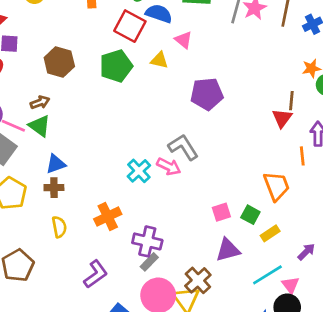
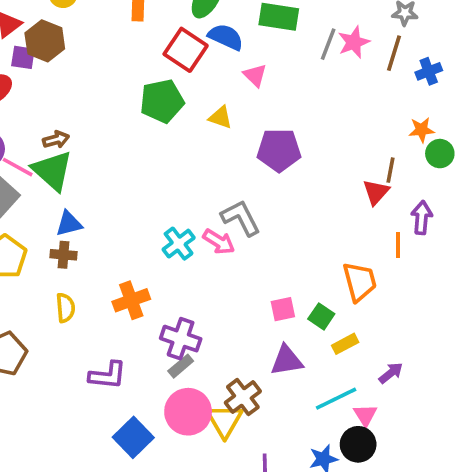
yellow triangle: (159, 60) -> (220, 117), moved
brown hexagon: (59, 62) -> (45, 41), moved
green triangle: (40, 126) -> (52, 171), size x1.4
purple L-shape: (96, 274) -> (108, 375), turned 36

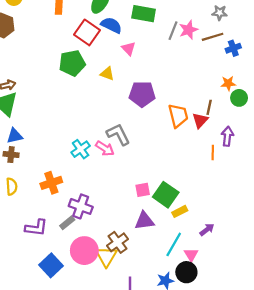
brown line: (394, 53) -> (213, 37), turned 55
orange trapezoid: (360, 282) -> (178, 116), moved
green square: (321, 316) -> (166, 195), size x1.6
gray rectangle: (181, 366) -> (67, 223), moved
cyan line: (336, 399) -> (174, 244), turned -35

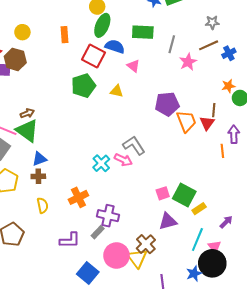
pink star: (188, 30) -> (188, 62), moved
purple pentagon: (142, 94) -> (167, 104), moved
black circle: (186, 272) -> (212, 263), size x1.4

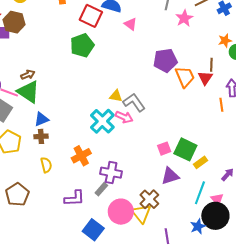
yellow triangle: (117, 91) -> (116, 96), moved
cyan cross: (101, 163) -> (102, 121), size x1.4

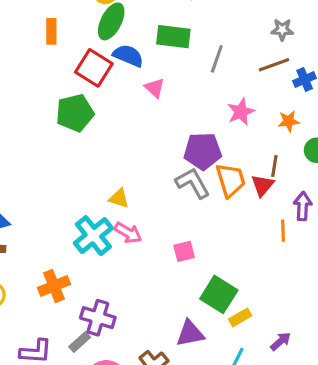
pink star: (184, 18) -> (241, 112), moved
orange star: (225, 41) -> (289, 121), moved
gray L-shape: (134, 102) -> (193, 183), moved
pink square: (164, 149) -> (184, 251), moved

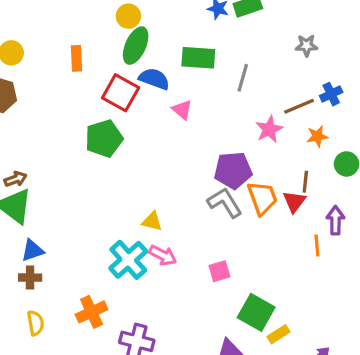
brown line: (274, 65) -> (299, 106), moved

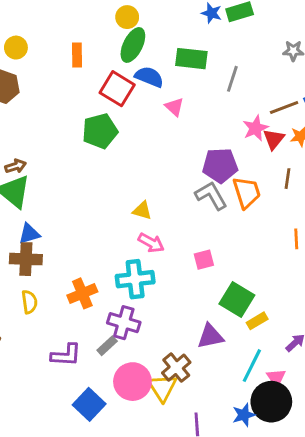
red triangle: (294, 202) -> (274, 139), moved
cyan cross: (128, 260) -> (135, 279), moved, turned 33
brown cross: (30, 278) -> (26, 259), size x1.5

